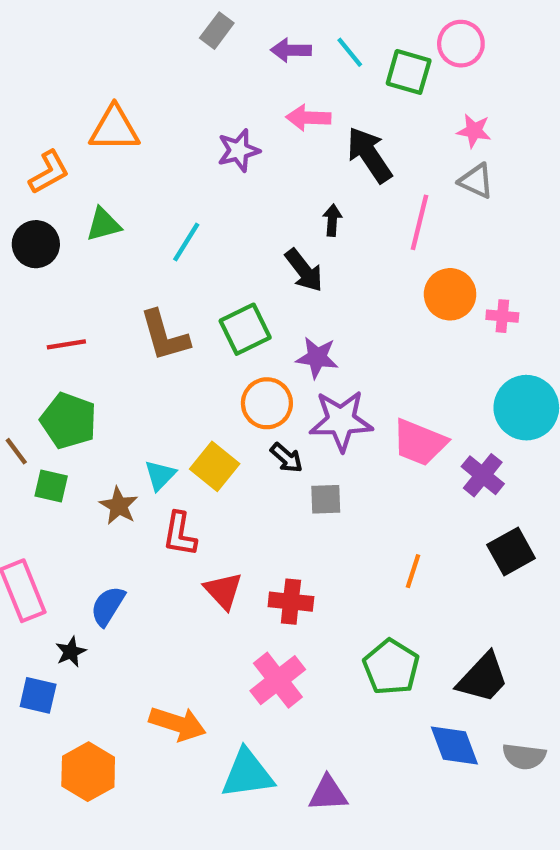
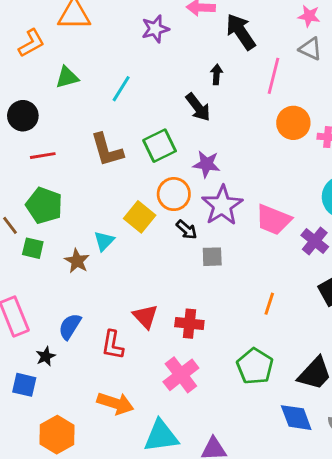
black circle: (36, 244) -> (23, 116), moved
purple star: (341, 421) -> (222, 205), turned -30
yellow square: (215, 466) -> (140, 217), moved
red L-shape: (180, 534) -> (113, 345), moved

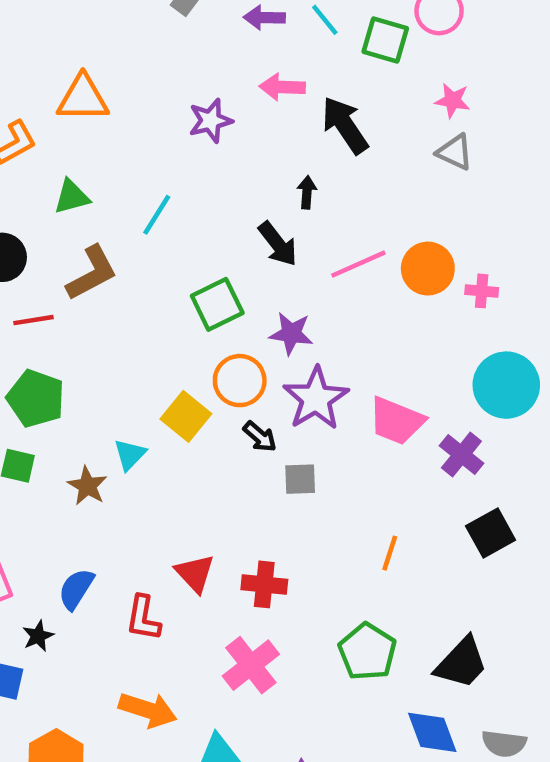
pink line: (273, 76) -> (358, 264), moved, turned 52
brown L-shape: (107, 150) -> (92, 273), moved, turned -102

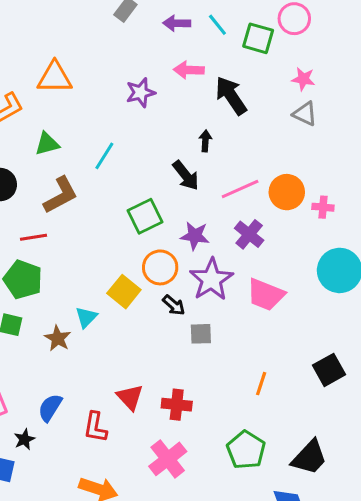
red line: (34, 320) -> (33, 237), moved
purple cross: (461, 455) -> (249, 234), moved

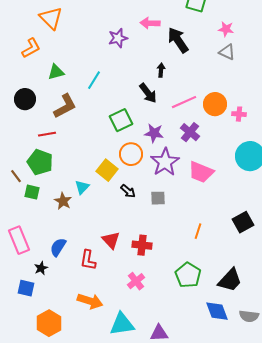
orange triangle: (55, 77) -> (51, 18), moved, turned 45
black arrow: (174, 305) -> (128, 191), moved
pink cross: (168, 459) -> (136, 281), size x0.7

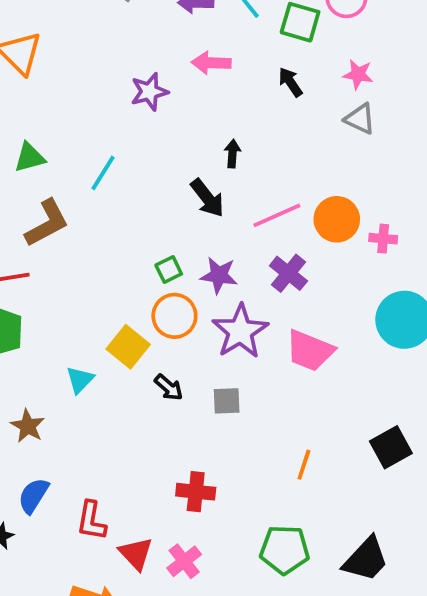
black arrow: (178, 40) -> (290, 82), moved, size x0.6
green square: (121, 120) -> (169, 270), moved, size x0.6
brown star: (63, 201) -> (28, 426), moved
red triangle: (111, 240) -> (136, 554), moved
green pentagon: (188, 275) -> (285, 550), turned -30

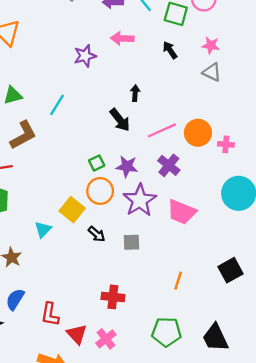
black trapezoid: (366, 559) -> (215, 338), turned 112

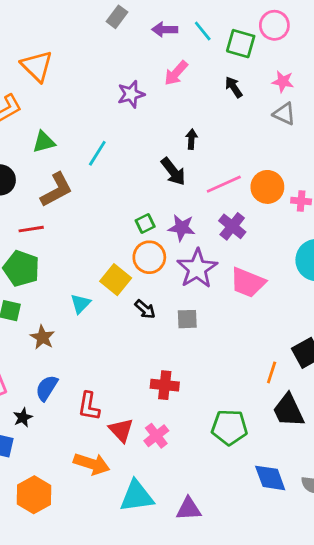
pink arrow: (122, 38) -> (176, 73), turned -50
orange line: (178, 281) -> (272, 372), moved
black trapezoid: (215, 338) -> (288, 410), moved

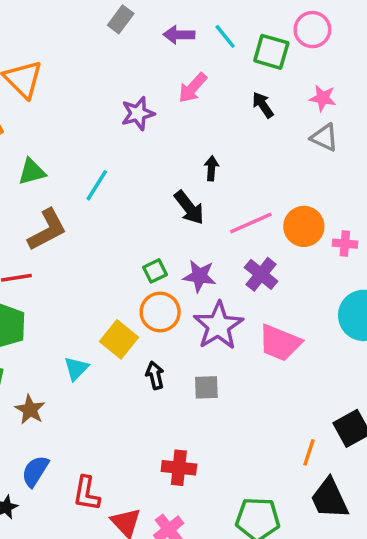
black arrow: (145, 309) -> (155, 375), turned -145

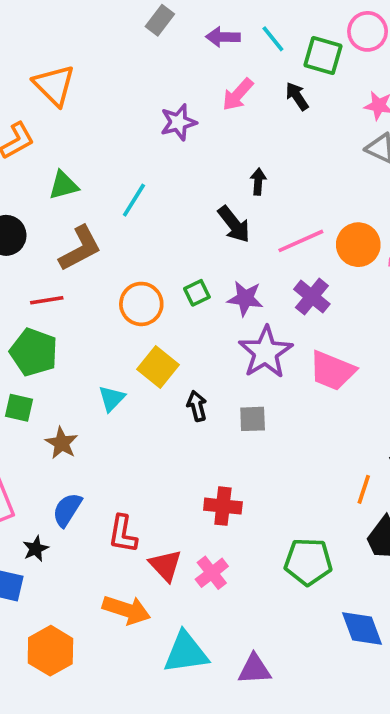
black arrow: (263, 105) -> (297, 96), moved
orange circle: (160, 312) -> (141, 304), moved

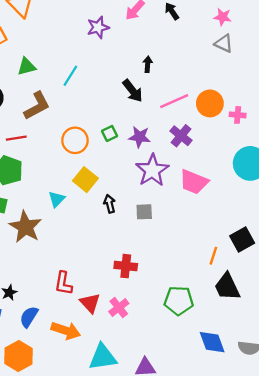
brown star: (62, 443) -> (25, 227), size x1.6
blue semicircle: (67, 510) -> (29, 317), moved

